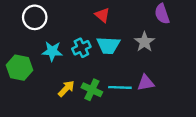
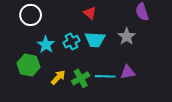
cyan star: (52, 51) -> (46, 45), turned 30
green hexagon: (19, 68) -> (29, 65), moved
green cross: (92, 90) -> (81, 78), turned 36

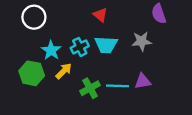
gray star: (127, 36) -> (142, 41), turned 30
yellow arrow: (58, 77) -> (64, 71), moved

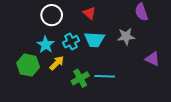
white circle: (34, 17) -> (52, 15), moved
purple triangle: (143, 81) -> (153, 59), moved, turned 35

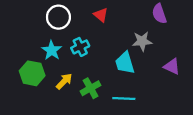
cyan trapezoid: (94, 40) -> (125, 63), moved, turned 70
yellow arrow: (57, 63) -> (64, 81), moved
cyan line: (105, 76) -> (124, 99), moved

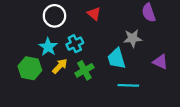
yellow arrow: (64, 81) -> (60, 66), moved
green cross: (91, 88) -> (84, 70), moved
cyan line: (124, 99) -> (128, 85), moved

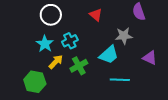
red triangle: (94, 14) -> (96, 15), moved
cyan trapezoid: (117, 59) -> (109, 55), turned -115
green hexagon: (30, 68) -> (35, 82), moved

